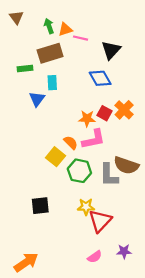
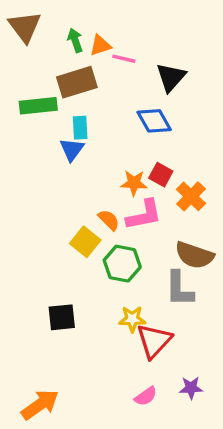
brown triangle: (16, 17) -> (25, 27), size x1.5
green rectangle: (25, 69) -> (38, 106), size x1.5
blue triangle: (37, 99) -> (72, 149), moved
orange cross: (124, 110) -> (191, 196), moved
gray L-shape: (109, 175) -> (179, 289), moved

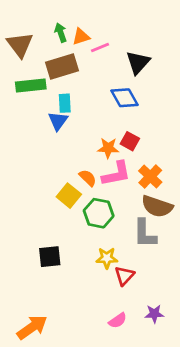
brown triangle: (25, 27) -> (20, 45), moved
pink line: (124, 59) -> (100, 48), turned -36
orange cross: (191, 196) -> (150, 177), moved
red triangle: (154, 341) -> (124, 276), size x0.7

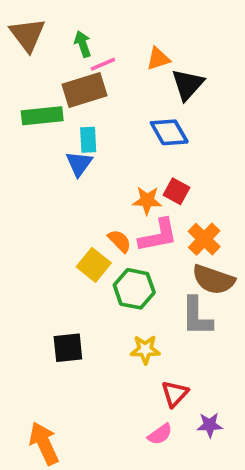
orange triangle: (81, 37) -> (158, 59), moved
brown triangle: (20, 45) -> (27, 35), moved
pink line: (100, 48) -> (103, 64), moved
red triangle: (124, 276) -> (175, 394), moved
orange arrow: (32, 327) -> (44, 443), turned -80

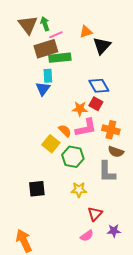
brown triangle: (27, 35) -> (28, 25), moved
green rectangle: (42, 116) -> (60, 58), moved
blue diamond: (169, 132) -> (99, 86), moved
orange cross: (204, 239) -> (111, 130), turned -30
brown semicircle: (213, 280) -> (116, 152), size x0.7

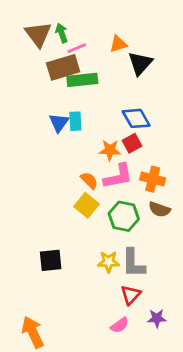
cyan rectangle: (48, 76) -> (75, 121), moved
red square: (96, 104) -> (132, 143), turned 32
yellow square: (51, 144) -> (86, 205), moved
green hexagon: (73, 157) -> (124, 216), moved
gray L-shape: (107, 172) -> (133, 263), moved

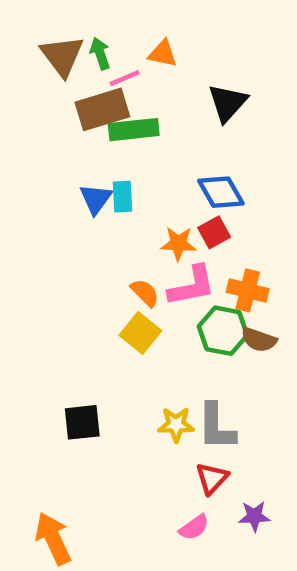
orange triangle: (118, 44) -> (163, 54), moved, turned 30
green hexagon: (124, 216) -> (223, 331), moved

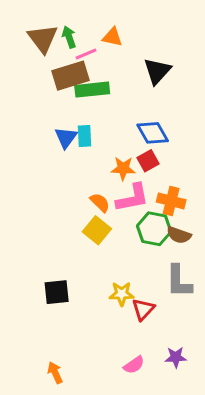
gray L-shape: (216, 427) -> (179, 281), moved
red triangle: (212, 478) -> (143, 309), moved
orange arrow: (53, 539) -> (55, 373), moved, size x0.6

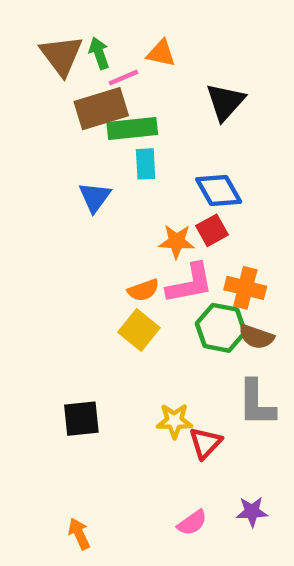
cyan rectangle: (84, 136) -> (146, 164), moved
orange semicircle: (100, 202) -> (143, 290), turned 115

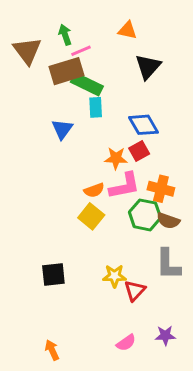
orange triangle: (161, 53) -> (128, 30), moved
brown triangle: (61, 55) -> (27, 51), moved
green rectangle: (132, 128) -> (87, 84), turned 32

